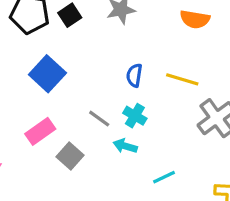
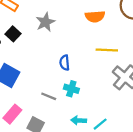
yellow line: (182, 79) -> (107, 50), moved
cyan arrow: (125, 146) -> (79, 120), moved

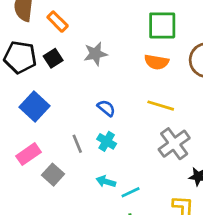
blue semicircle: (65, 63) -> (106, 108), turned 120
gray line: (49, 96) -> (77, 144), turned 32

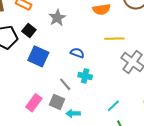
blue square: (35, 107) -> (38, 56), moved
gray square: (53, 175) -> (57, 102), moved
cyan arrow: (106, 181) -> (73, 113), moved

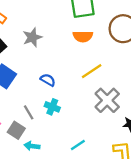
yellow line: (114, 39) -> (92, 71), turned -42

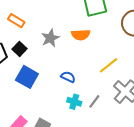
orange semicircle: (83, 36) -> (81, 35), moved
gray line: (29, 112) -> (94, 101), moved, turned 72

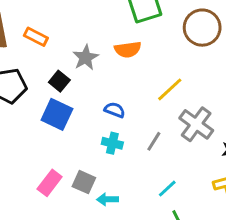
black square: (19, 49) -> (59, 81), moved
cyan cross: (74, 102) -> (112, 143), moved

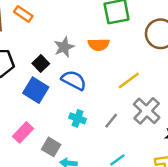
orange rectangle: (36, 37) -> (23, 14), moved
blue semicircle: (115, 110) -> (74, 80), moved, size x1.5
pink rectangle: (50, 183) -> (23, 132), moved

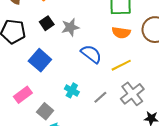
orange semicircle: (99, 45) -> (121, 33), moved
black square: (41, 64) -> (47, 23), moved
blue semicircle: (74, 80) -> (91, 54), moved

